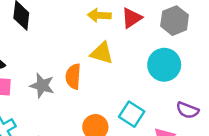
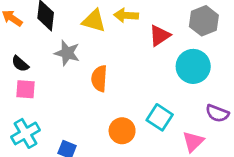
red triangle: (132, 18) -> (160, 36), moved
yellow triangle: (102, 53) -> (94, 21), moved
gray star: (42, 86) -> (67, 53), moved

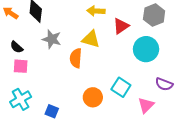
yellow triangle: (94, 21) -> (91, 39), moved

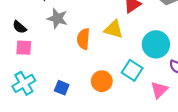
yellow triangle: (91, 39) -> (114, 29), moved
cyan circle: (146, 49) -> (156, 44), moved
blue square: (52, 111) -> (62, 88), moved

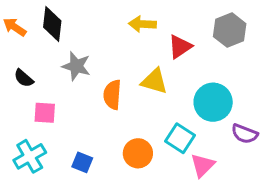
pink square: (24, 48) -> (45, 113), moved
pink triangle: (159, 90) -> (203, 165), moved

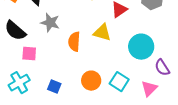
black semicircle: (24, 78) -> (15, 31), size x1.6
purple semicircle: (245, 134) -> (162, 68), turned 36
cyan square: (180, 138) -> (119, 82), moved
pink triangle: (203, 165) -> (149, 89), moved

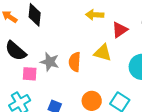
gray star: (50, 23) -> (50, 62), moved

